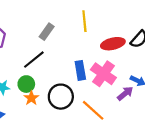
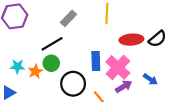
green circle: (26, 84) -> (51, 63), moved
purple arrow: (125, 93) -> (124, 86), moved
orange star: (31, 98) -> (35, 71), moved

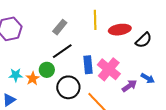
red ellipse: (131, 40) -> (120, 30), moved
black line: (52, 44) -> (62, 51), moved
blue arrow: (150, 79) -> (148, 78), moved
purple arrow: (124, 86) -> (129, 86), moved

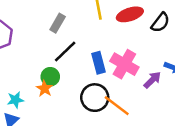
cyan star: (16, 75) -> (15, 100), moved
orange star: (33, 78) -> (45, 89), moved
black circle: (68, 87) -> (95, 98), moved

